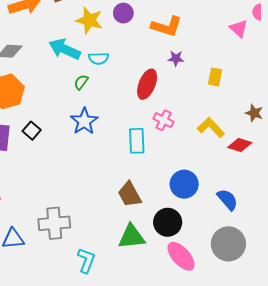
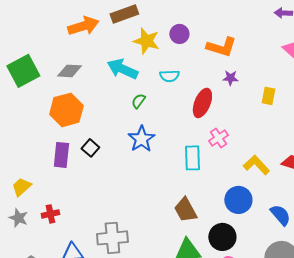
cyan semicircle: (99, 58) -> (169, 76), moved
pink cross: (164, 120) -> (218, 138), turned 30
yellow L-shape: (211, 127) -> (256, 165), moved

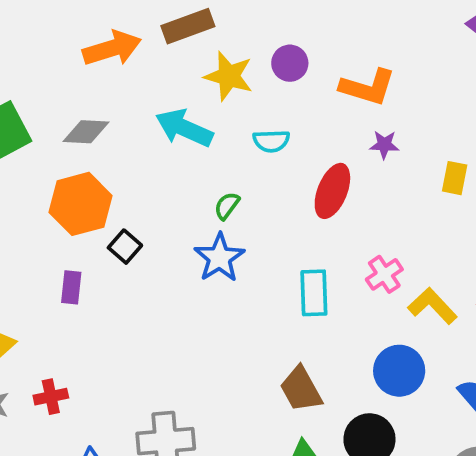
green semicircle: (138, 101) -> (227, 206), moved
pink cross: (218, 138) -> (384, 274), moved
black square: (90, 148) -> (125, 247), moved
purple rectangle: (61, 155) -> (71, 287), size x0.7

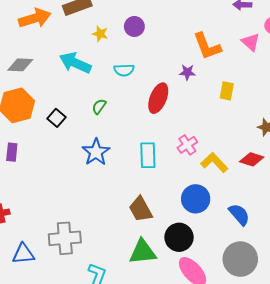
yellow star: (229, 76) -> (100, 34), size x0.6
orange L-shape: (368, 87) -> (207, 46), moved, turned 52
black square: (125, 247) -> (56, 118), moved
blue star: (219, 258) -> (96, 152), moved

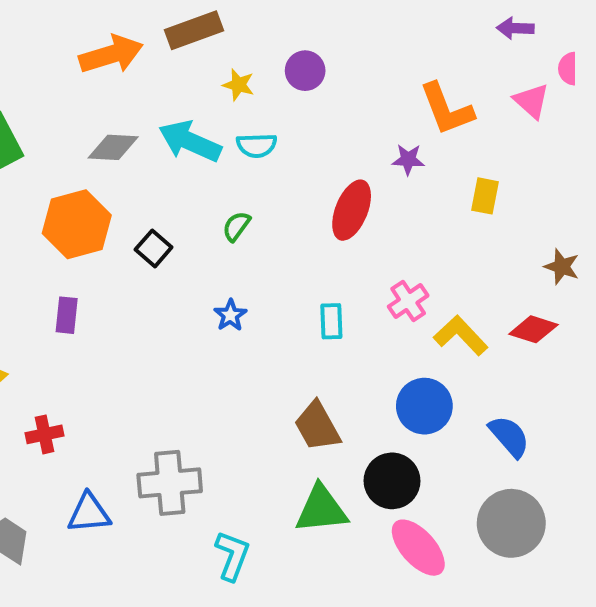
gray diamond: (20, 65) -> (113, 147), moved
cyan semicircle: (124, 70) -> (257, 145), moved
blue star: (96, 152) -> (230, 315), size x0.6
cyan rectangle: (148, 155) -> (331, 321), size x0.7

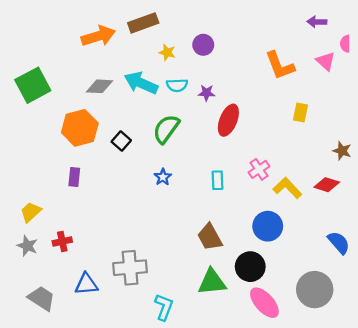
purple star: (408, 160) -> (207, 93), moved
green semicircle: (236, 226) -> (166, 129), size x1.8
blue semicircle: (509, 436) -> (339, 243), moved

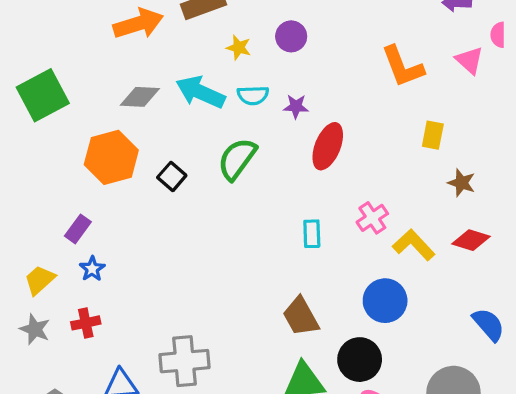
brown star: (342, 151) -> (461, 183), moved
purple rectangle: (74, 177) -> (78, 229), moved, turned 30
blue star: (163, 177) -> (92, 269), moved

